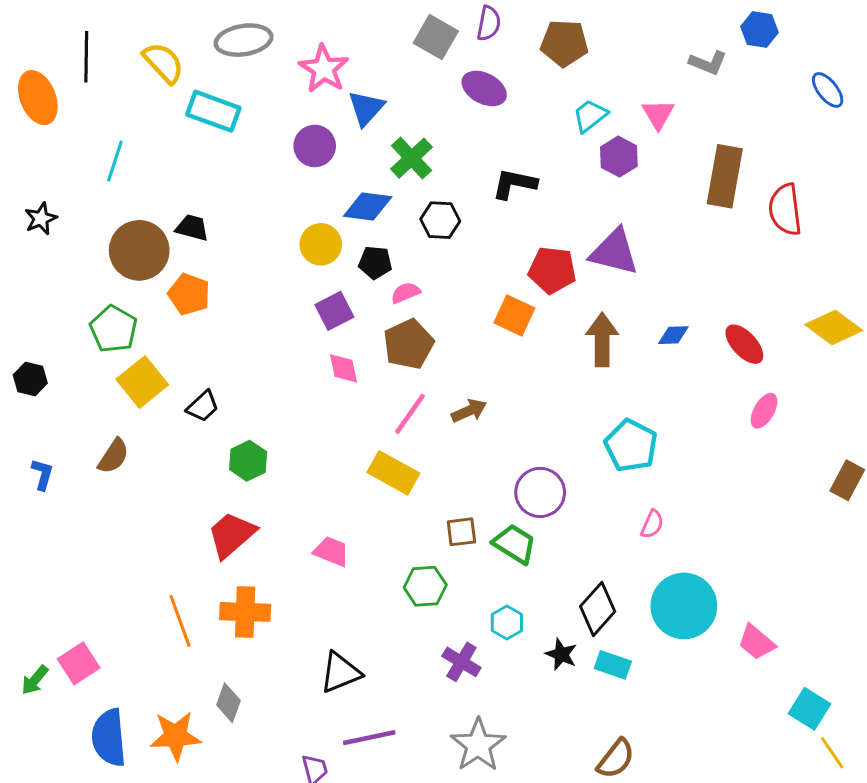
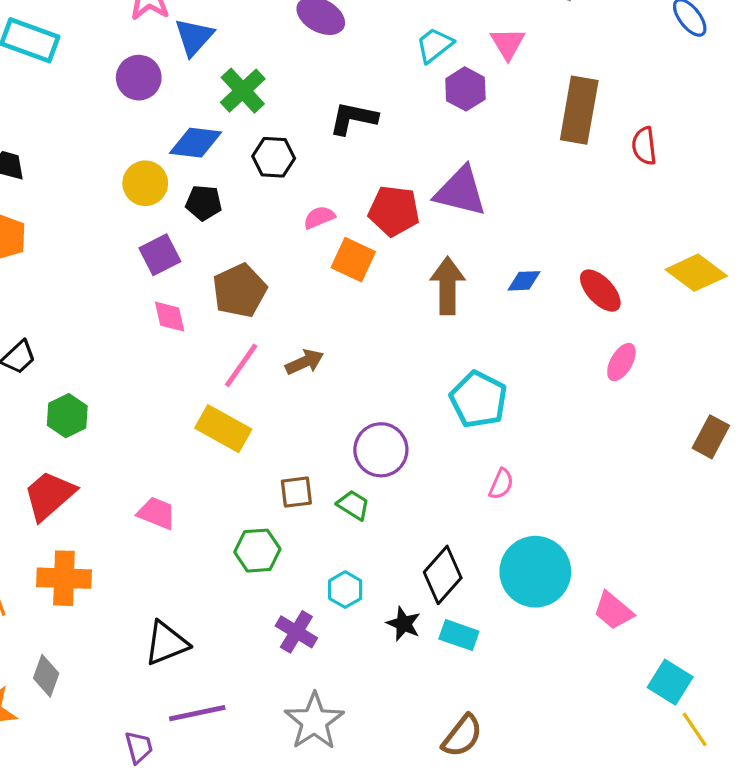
red semicircle: (785, 210) -> (644, 146), size x0.7
pink semicircle: (405, 293) -> (319, 217), moved
green trapezoid: (514, 544) -> (353, 505), size x0.7

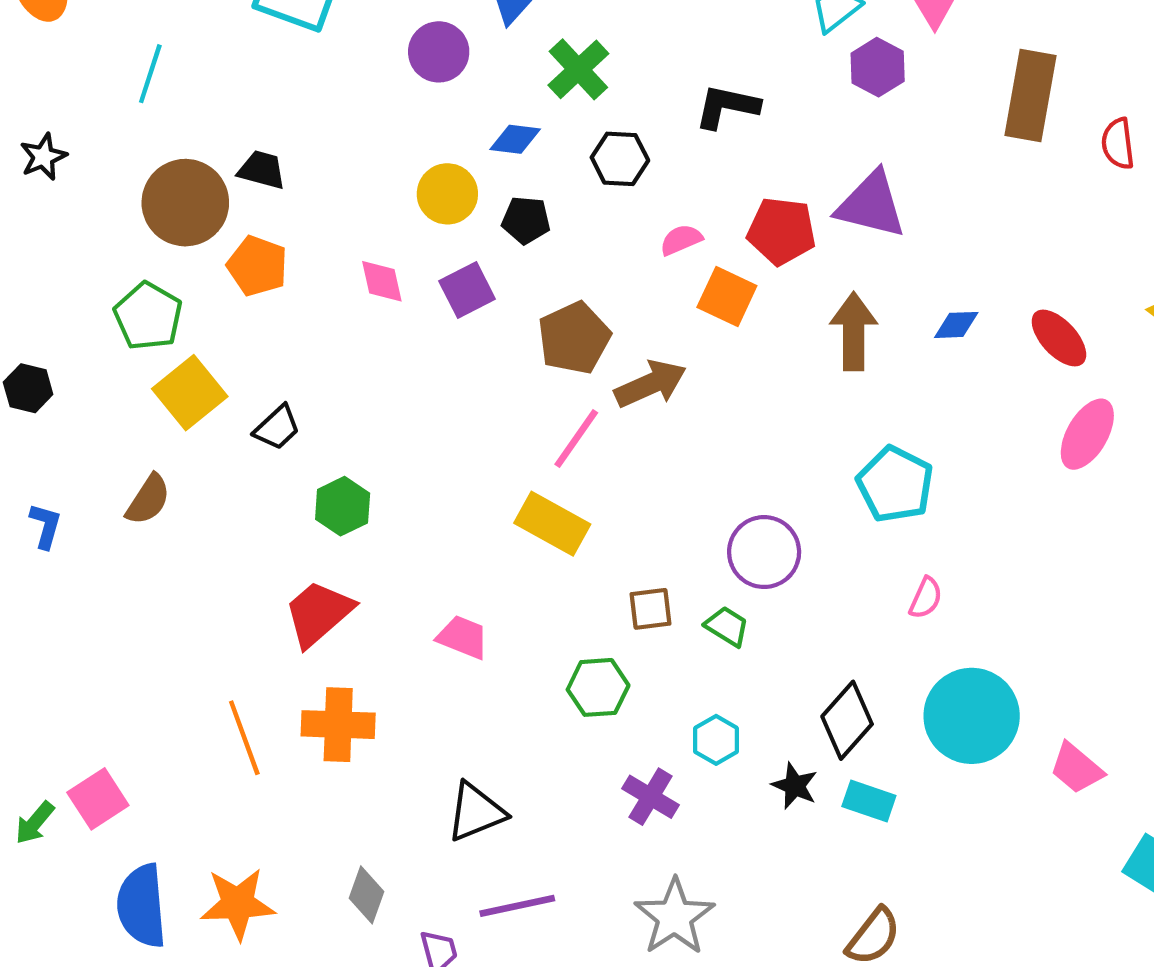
blue diamond: (196, 143) -> (515, 139), size x0.7
pink diamond: (170, 317) -> (382, 281), moved
brown arrow: (305, 362) -> (651, 384), moved, size x1.4
pink ellipse: (621, 362) -> (1087, 434), size x1.4
gray diamond: (46, 676) -> (367, 895), moved

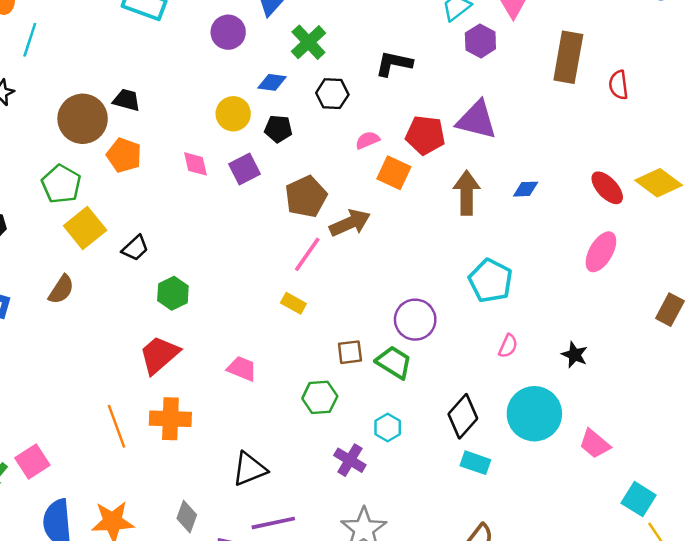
cyan line: (150, 74) -> (30, 40), moved
red ellipse: (1059, 338) -> (607, 188), moved
yellow rectangle: (552, 524) -> (293, 303), size x0.6
green trapezoid: (727, 626) -> (394, 362), size x1.4
black star: (795, 786) -> (575, 355), moved

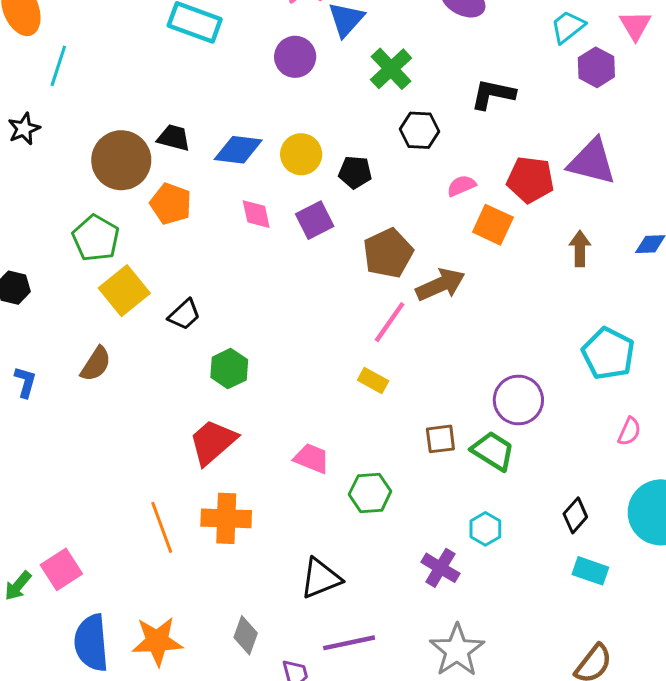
blue diamond: (272, 82) -> (238, 150), moved, size x1.4
brown arrow: (467, 193) -> (580, 249), size x0.7
green hexagon: (320, 397) -> (370, 493), moved
black diamond: (463, 416) -> (575, 515), size x0.7

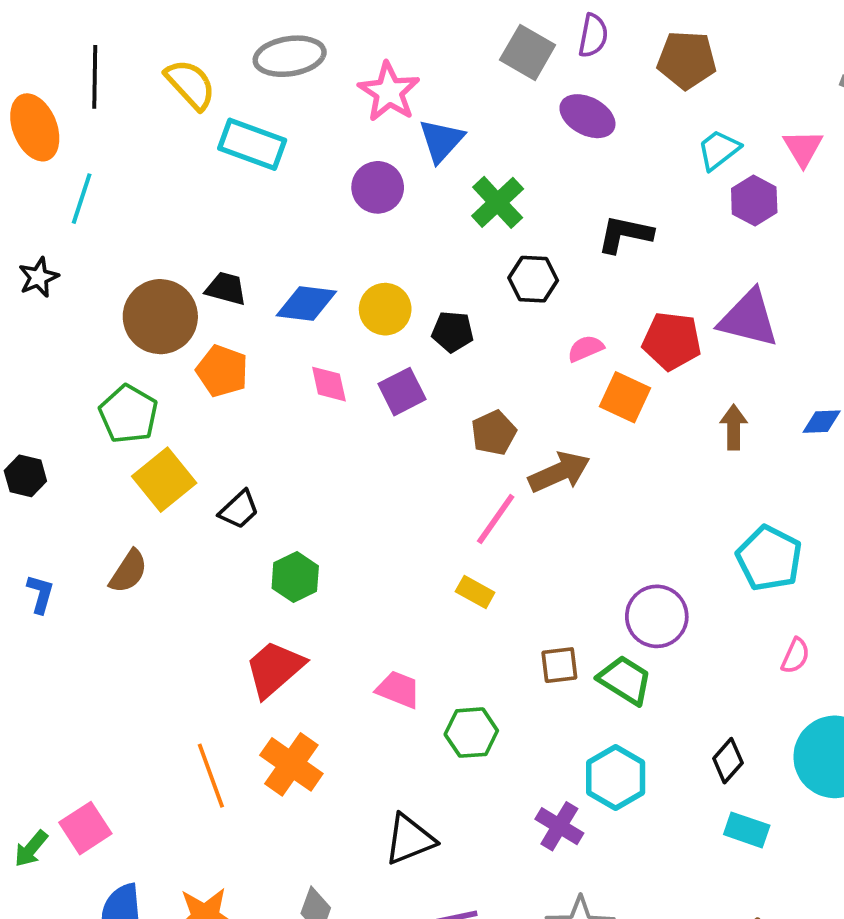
brown pentagon: (388, 253) -> (494, 433), size x0.7
orange cross: (226, 518) -> (291, 764), turned 33
cyan hexagon: (485, 529) -> (616, 778), size x1.5

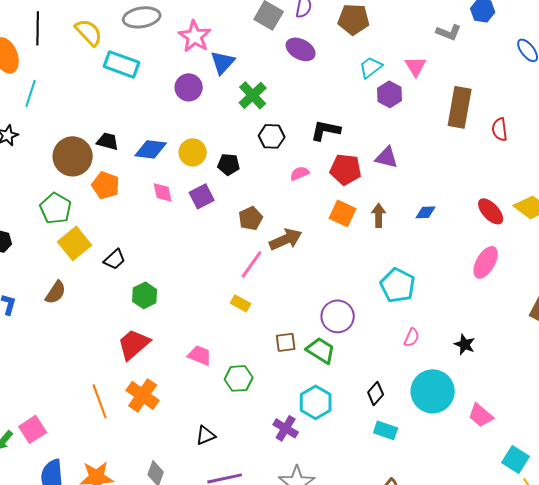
black L-shape: (625, 234) -> (326, 130), moved
purple triangle: (749, 319) -> (387, 157), size x0.7
orange square: (625, 397) -> (343, 213), moved
black triangle: (409, 839) -> (206, 435), size x0.7

